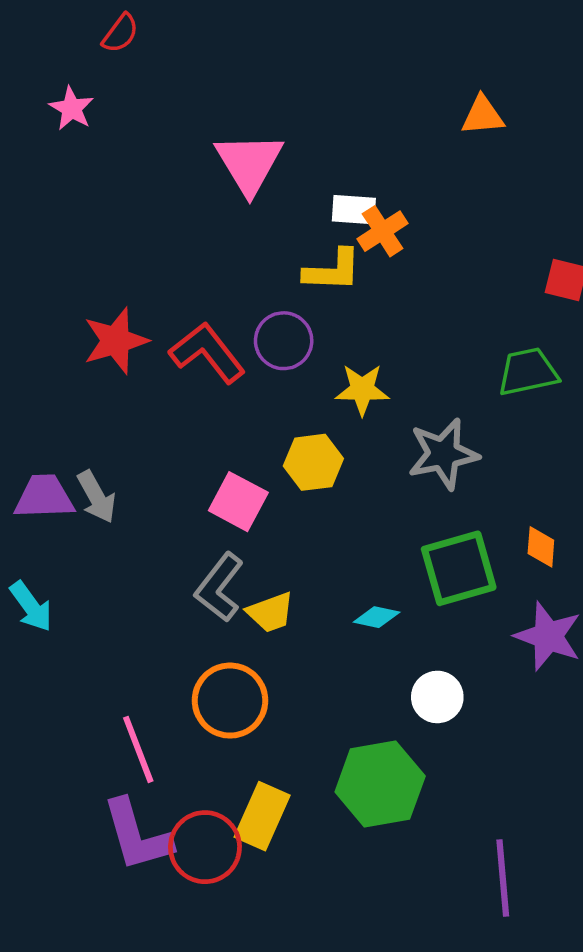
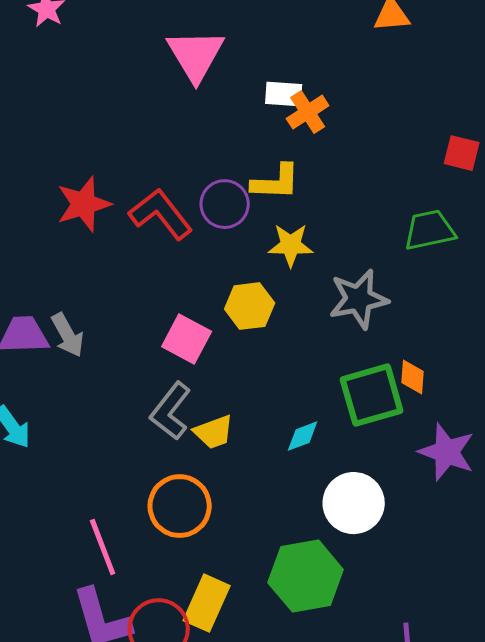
yellow L-shape: (332, 270) -> (276, 182), moved
orange diamond: (541, 547) -> (413, 377), moved
cyan diamond: (377, 617) -> (303, 436), turned -33
white circle: (437, 697) -> (354, 503), size x1.4

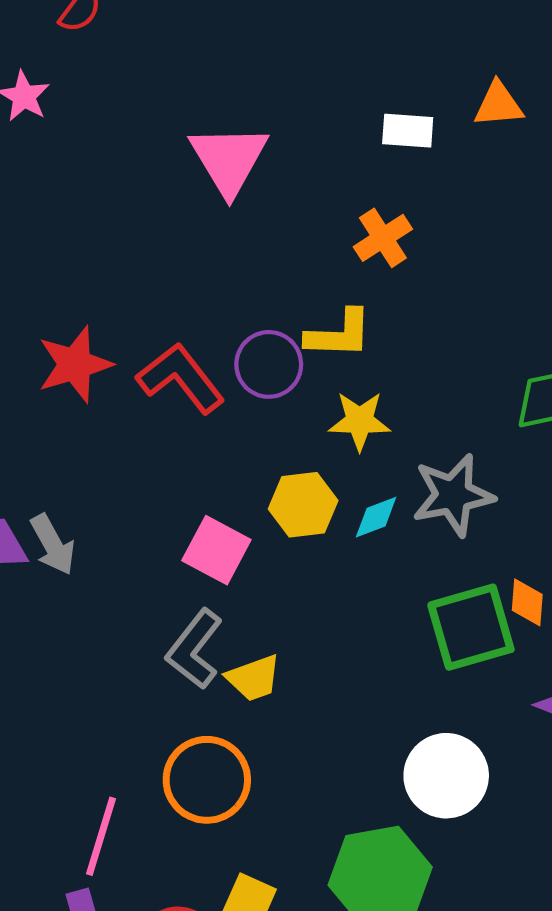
white rectangle: (284, 94) -> (408, 131), moved
cyan diamond: (303, 436) -> (376, 517), moved
pink line: (103, 547) -> (101, 836), turned 38

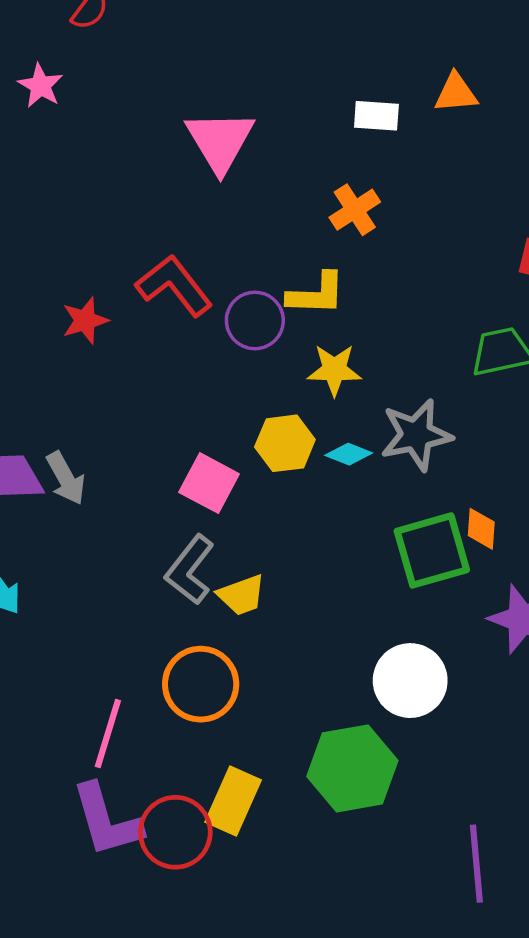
red star: (75, 364) -> (85, 320), size x0.7
red L-shape: (181, 378) -> (174, 286), moved
cyan diamond: (376, 517) -> (349, 454), turned 42

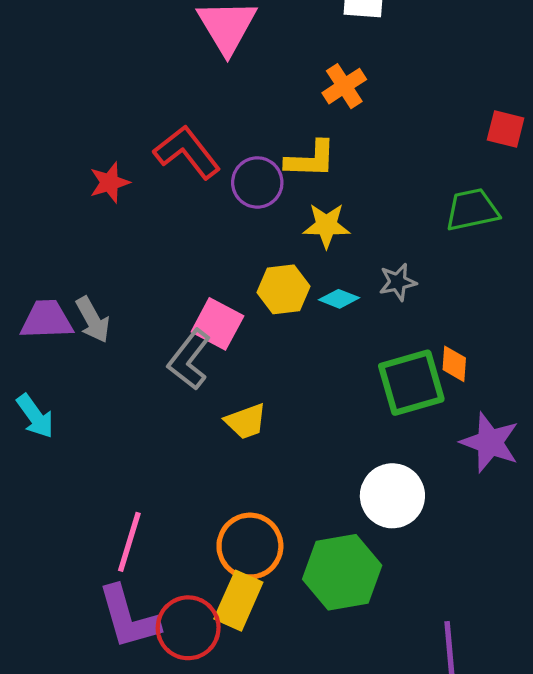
gray star: (416, 435) -> (398, 282), size x0.6
gray L-shape: (190, 570) -> (189, 360), moved
orange circle: (201, 684) -> (250, 546), moved

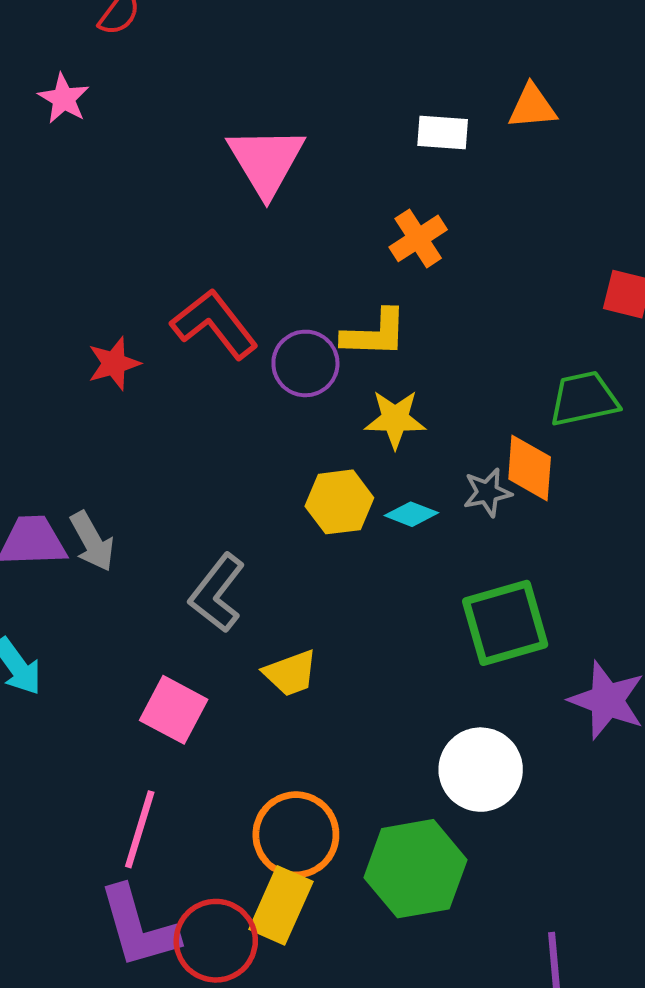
pink square: (217, 324) -> (174, 710), moved
orange diamond: (454, 364) -> (530, 468), moved, size x1.4

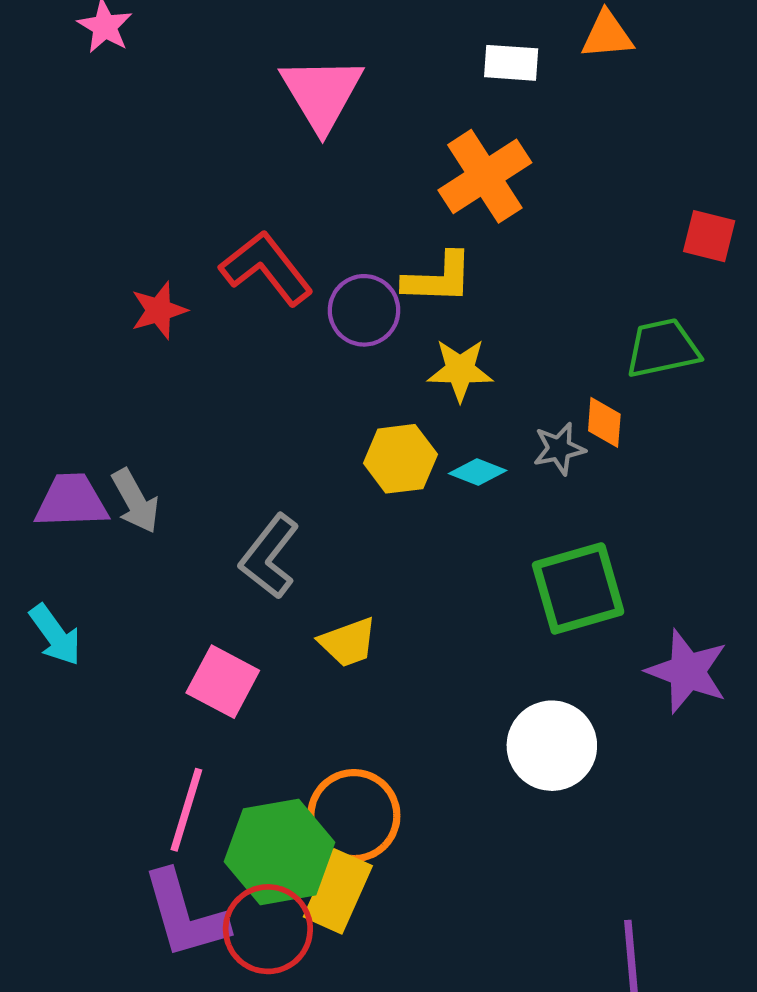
orange cross: (418, 238) -> (485, 176), size x1.5
orange diamond: (530, 468) -> (604, 422), size x0.7
green hexagon: (415, 869) -> (280, 852), moved

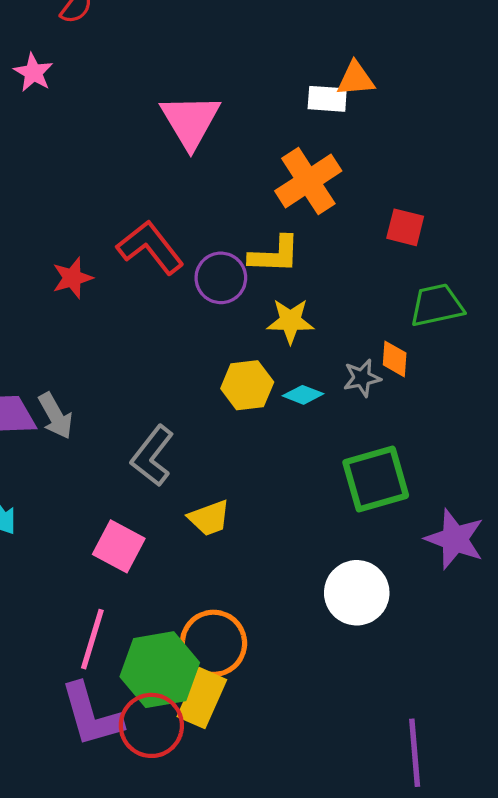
orange triangle: (607, 35) -> (356, 79), moved
red square: (709, 236) -> (405, 227), moved

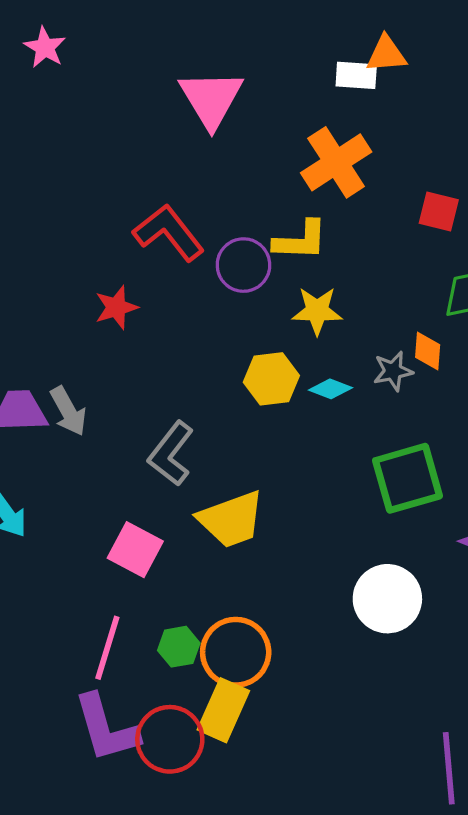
red star: (72, 278) -> (116, 307), moved
yellow trapezoid: (209, 518) -> (231, 519), size x1.5
green hexagon: (160, 670) -> (179, 647), moved, size x0.5

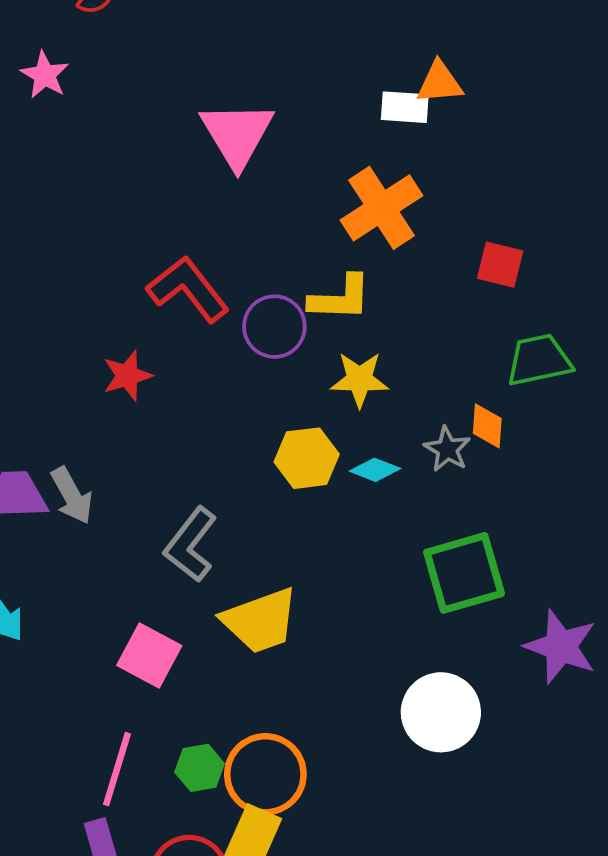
gray star: (393, 371) -> (447, 449), turned -30

